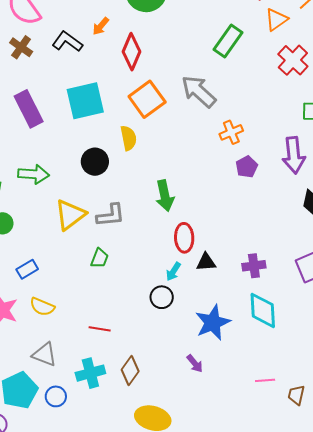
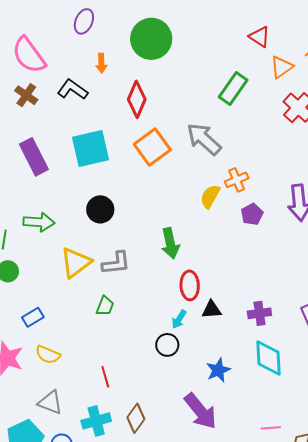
orange arrow: (101, 26) -> (101, 63), moved, turned -42
yellow semicircle: (128, 138) -> (210, 196), moved, turned -140
blue star: (213, 323) -> (218, 370), size x0.7
red line: (100, 329) -> (105, 377), turned 65
purple arrow: (195, 363) -> (200, 411), size x2.0

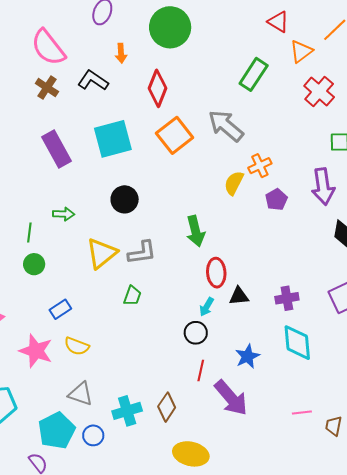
green arrow: (39, 222) -> (64, 214), size x0.7
red line: (105, 377) -> (201, 370), moved, turned 30

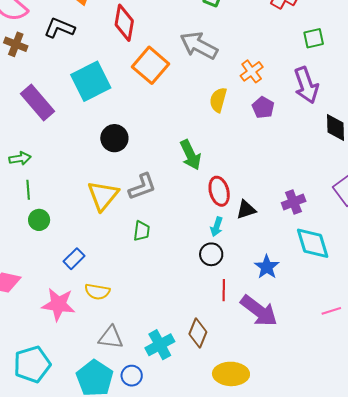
orange cross: (260, 166) -> (252, 71), moved
green arrow: (64, 214) -> (20, 158), moved

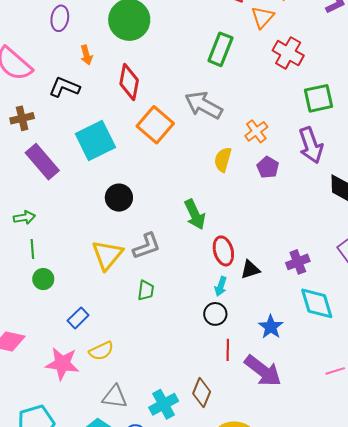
green square: (314, 38) -> (318, 98), size x1.4
brown cross: (16, 44) -> (22, 118), moved, turned -35
yellow semicircle: (97, 292) -> (101, 351), turned -35

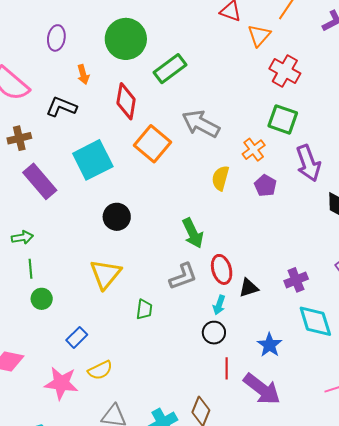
green rectangle: (220, 49) -> (170, 69), moved, turned 32
green square: (318, 98) -> (283, 119), moved, turned 32
gray L-shape: (147, 246) -> (183, 276), moved

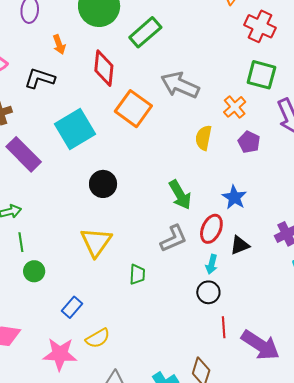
red ellipse: (222, 269) -> (211, 229), turned 44
blue star: (269, 345) -> (234, 197), moved

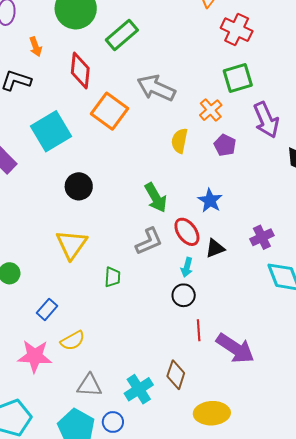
green square: (261, 75) -> (238, 78), turned -32
red ellipse: (211, 229) -> (187, 232), turned -60

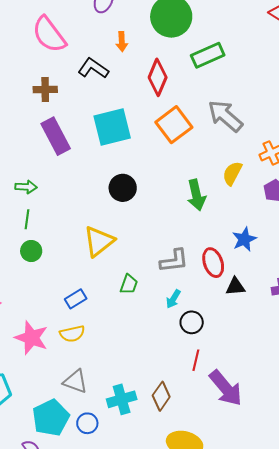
green arrow: (156, 198) -> (196, 195), moved
cyan arrow: (187, 267) -> (173, 299), moved
blue rectangle: (47, 309) -> (76, 299), moved

